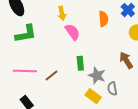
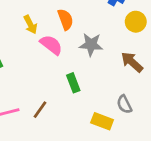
orange semicircle: (103, 19) -> (65, 19), moved
gray star: (97, 76) -> (91, 45), moved

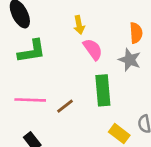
orange semicircle: (65, 19) -> (136, 33), moved
green rectangle: (73, 83) -> (103, 90), size x1.6

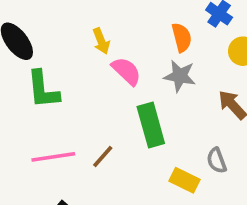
green L-shape: (32, 51) -> (43, 90), turned 104

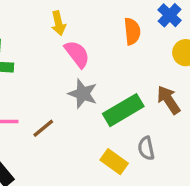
gray star: (180, 76) -> (83, 94), moved
green rectangle: (151, 125) -> (123, 110), moved, turned 66

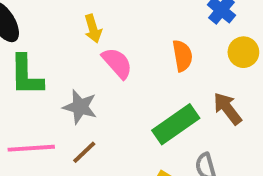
orange semicircle: (132, 31) -> (182, 56), moved
gray star: (83, 94) -> (80, 107), moved

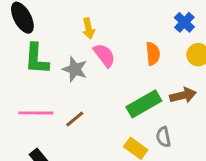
gray star: (80, 107) -> (75, 69), moved
brown arrow: (227, 109) -> (183, 95), turned 110

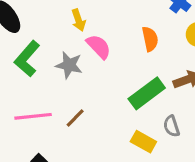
green L-shape: (37, 59) -> (27, 59), turned 44

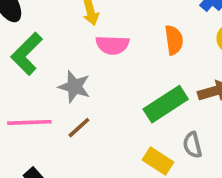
pink semicircle: (99, 47) -> (112, 45), turned 132
gray star: (69, 65) -> (74, 87), moved

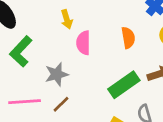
pink semicircle: (112, 45) -> (83, 43), turned 90
gray star: (74, 87) -> (57, 74), turned -30

